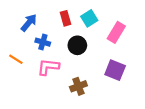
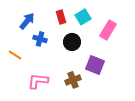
pink L-shape: (48, 67) -> (38, 81), moved
purple square: (115, 70) -> (95, 65), moved

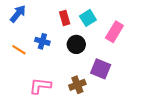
blue arrow: (27, 21) -> (18, 14), moved
orange line: (15, 55) -> (19, 50), moved

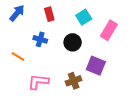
red rectangle: (65, 18) -> (49, 14), moved
orange line: (19, 50) -> (18, 57), moved

